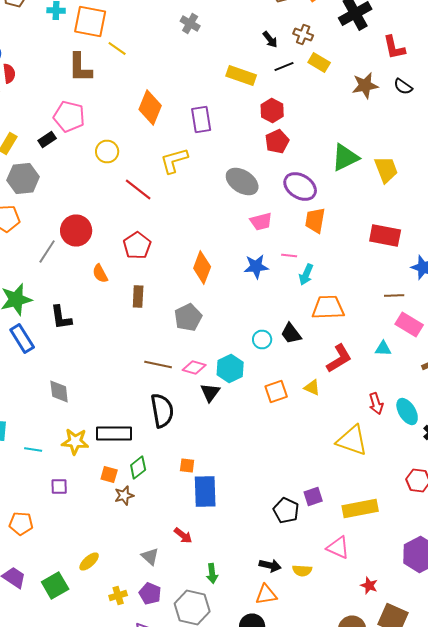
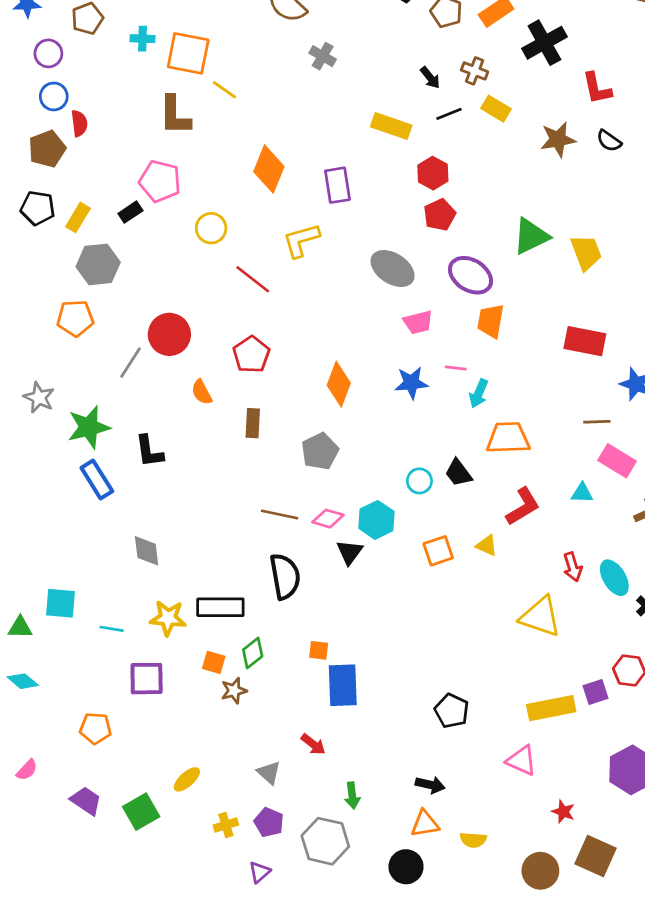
purple square: (59, 486) -> (147, 679), size x1.6
purple square: (313, 496) -> (596, 692), moved
yellow semicircle: (302, 570) -> (473, 840), moved

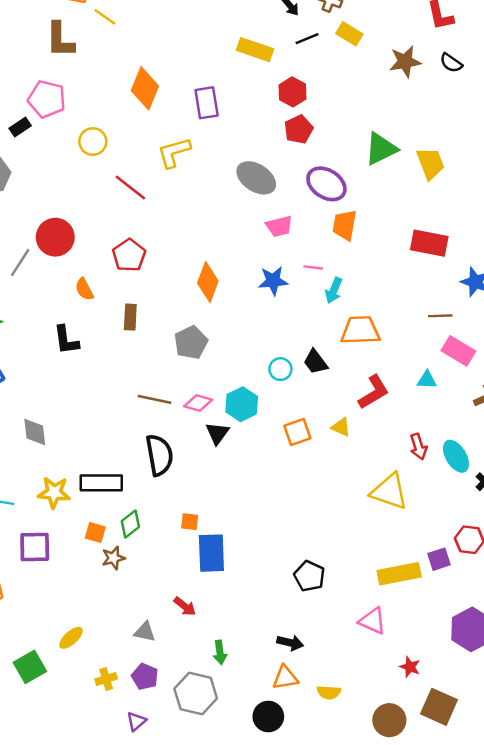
black L-shape: (149, 451) -> (66, 340), moved
gray triangle: (269, 773) -> (145, 632), turned -30

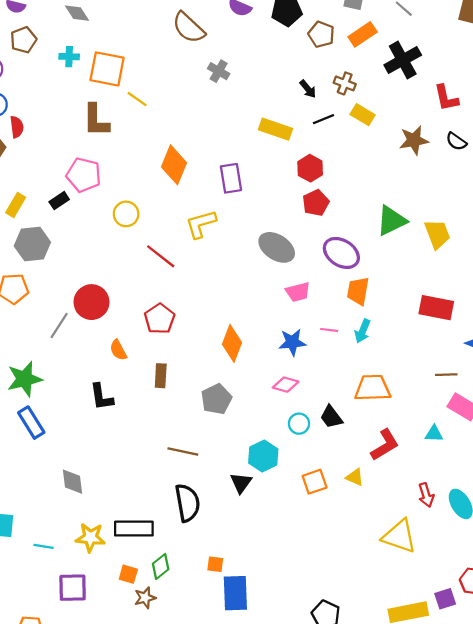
cyan arrow: (334, 290) -> (363, 331), moved
pink diamond: (198, 403) -> (286, 385), moved

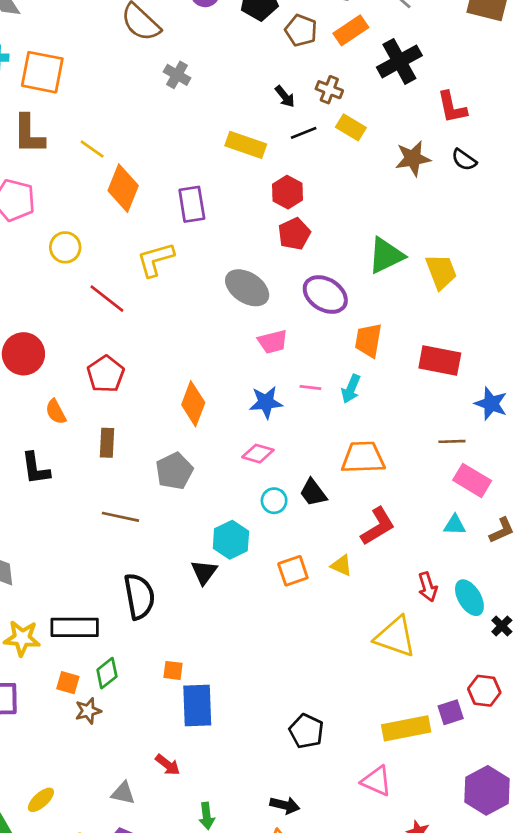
yellow line: (137, 99) -> (92, 149), moved
orange trapezoid: (358, 291) -> (368, 340), moved
cyan triangle: (434, 434) -> (455, 525), moved
brown line: (183, 452) -> (120, 517), moved

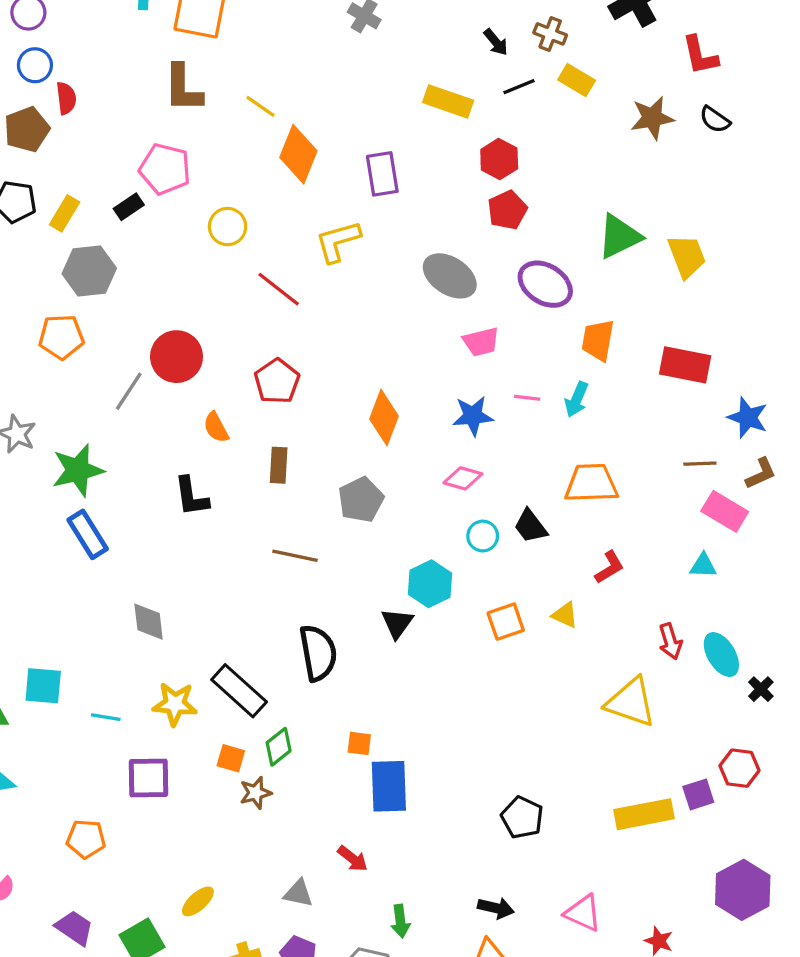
red L-shape: (378, 526) -> (609, 567), size x0.7
brown L-shape: (502, 530) -> (761, 473), moved
black rectangle: (75, 627) -> (239, 691), turned 42
pink triangle: (376, 781) -> (583, 913), moved

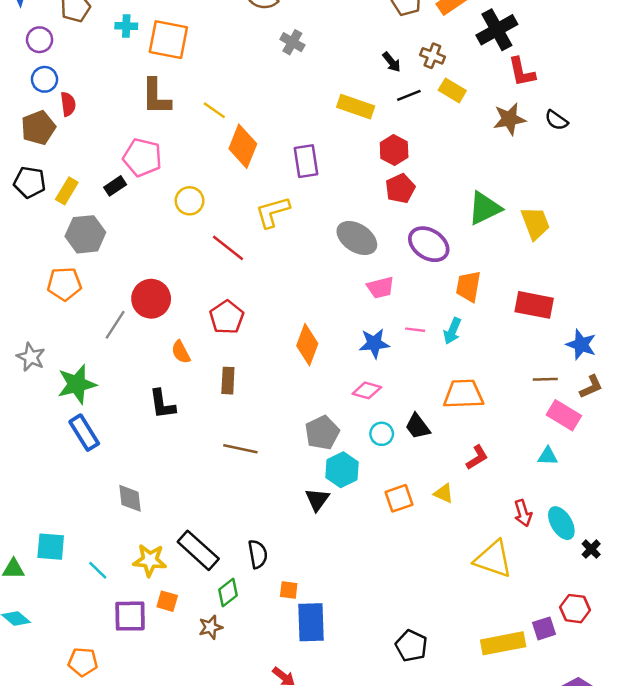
red L-shape: (700, 55) -> (522, 72), moved
gray pentagon: (361, 500) -> (322, 433), moved
black semicircle: (318, 653) -> (258, 554), moved, size x0.7
cyan line: (106, 717) -> (98, 570), turned 35
orange square: (231, 758) -> (167, 601), moved

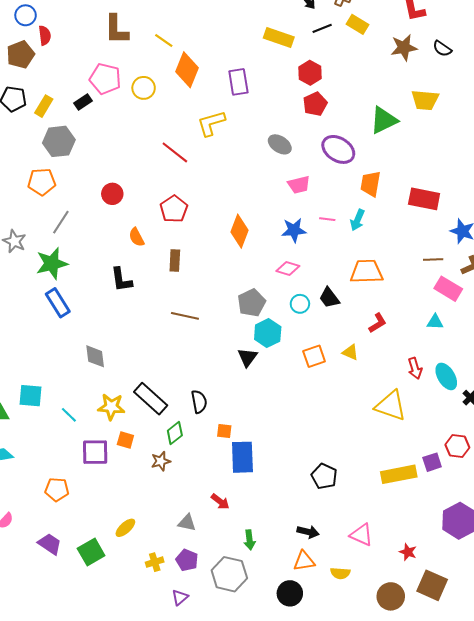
yellow circle: (190, 201) -> (144, 88), moved
yellow trapezoid: (535, 223) -> (425, 100), moved, turned 116
gray ellipse: (357, 238) -> (280, 144), size x0.7
red circle: (151, 299) -> (112, 194), size x0.7
gray line: (115, 325) -> (61, 222), moved

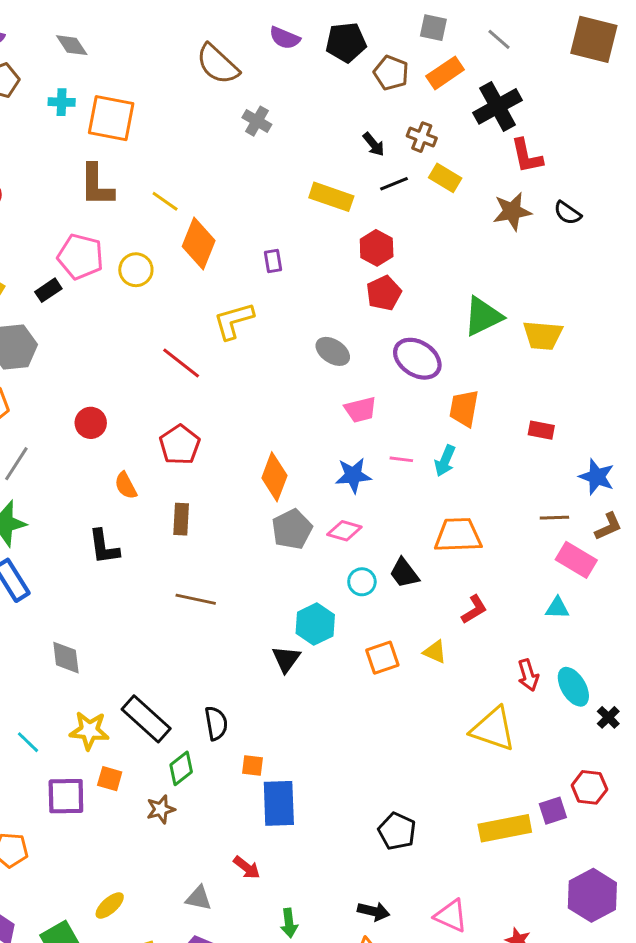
purple rectangle: (238, 82) -> (273, 261), size x0.6
yellow trapezoid: (425, 100) -> (543, 335), moved
red rectangle: (424, 199) -> (541, 430), size x0.6
gray pentagon: (252, 303) -> (292, 529), moved

